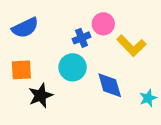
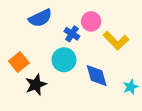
blue semicircle: (25, 28) -> (40, 18), moved
blue cross: (82, 38) -> (72, 34), turned -35
orange square: (21, 70) -> (19, 62), turned -36

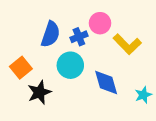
blue semicircle: (40, 18) -> (51, 34), moved, turned -45
blue cross: (72, 34) -> (79, 37), turned 35

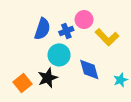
orange square: (21, 68) -> (23, 83), moved
black star: (39, 92) -> (48, 78), moved

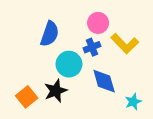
blue cross: (66, 31) -> (92, 47), moved
cyan star: (120, 80) -> (133, 102), moved

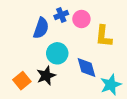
yellow L-shape: (125, 43) -> (104, 36), turned 50
blue cross: (92, 47) -> (61, 15), moved
cyan star: (133, 102) -> (111, 85), size x1.5

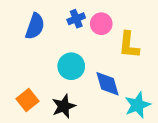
blue semicircle: (41, 28) -> (35, 26), moved
black star: (46, 76) -> (64, 106), moved

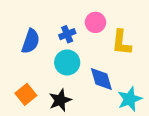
blue cross: (76, 19) -> (67, 34), moved
blue semicircle: (35, 26) -> (31, 41), moved

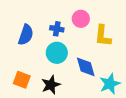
blue cross: (67, 34) -> (57, 29), turned 32
orange square: (26, 94) -> (22, 80), turned -30

